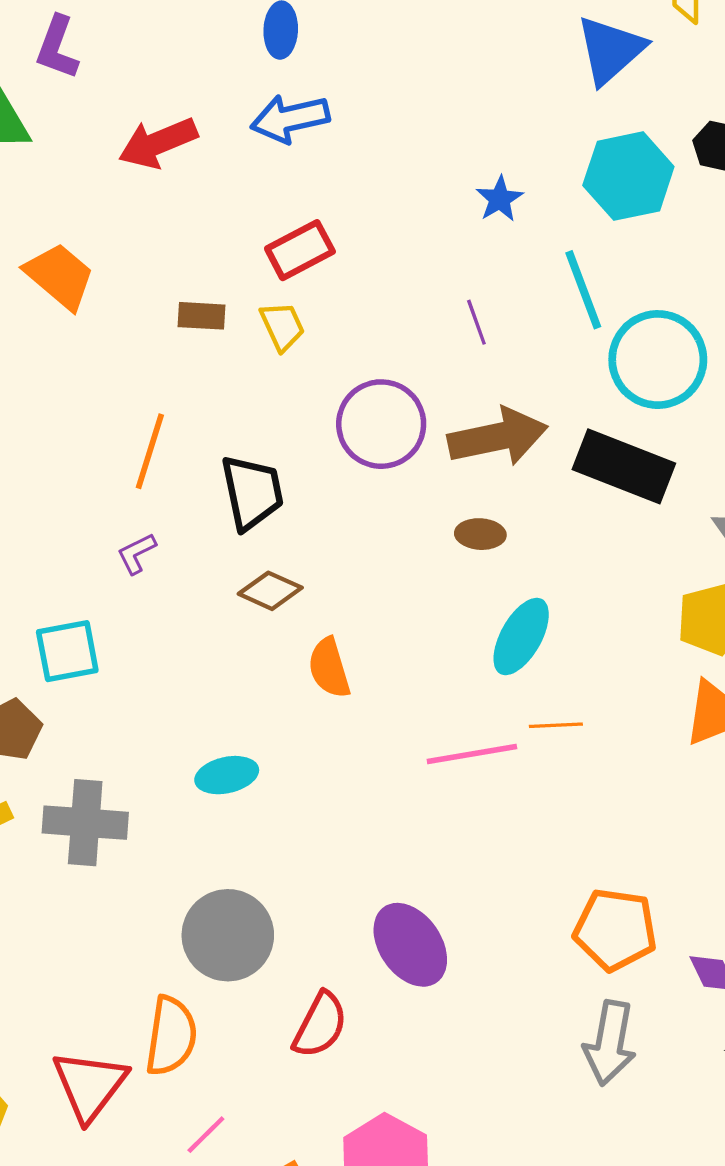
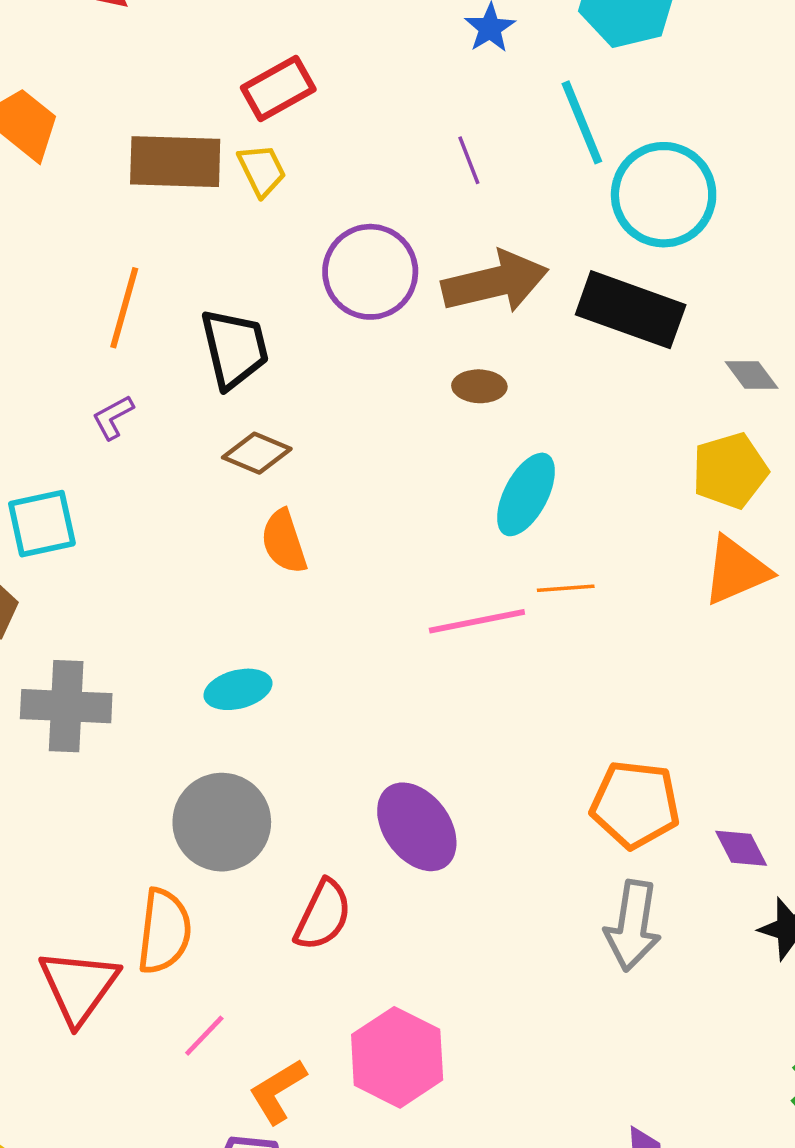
brown rectangle: (201, 316) -> (175, 162), size x1.8
orange semicircle: (329, 668) -> (284, 542), moved
cyan ellipse: (227, 775) -> (238, 689), moved

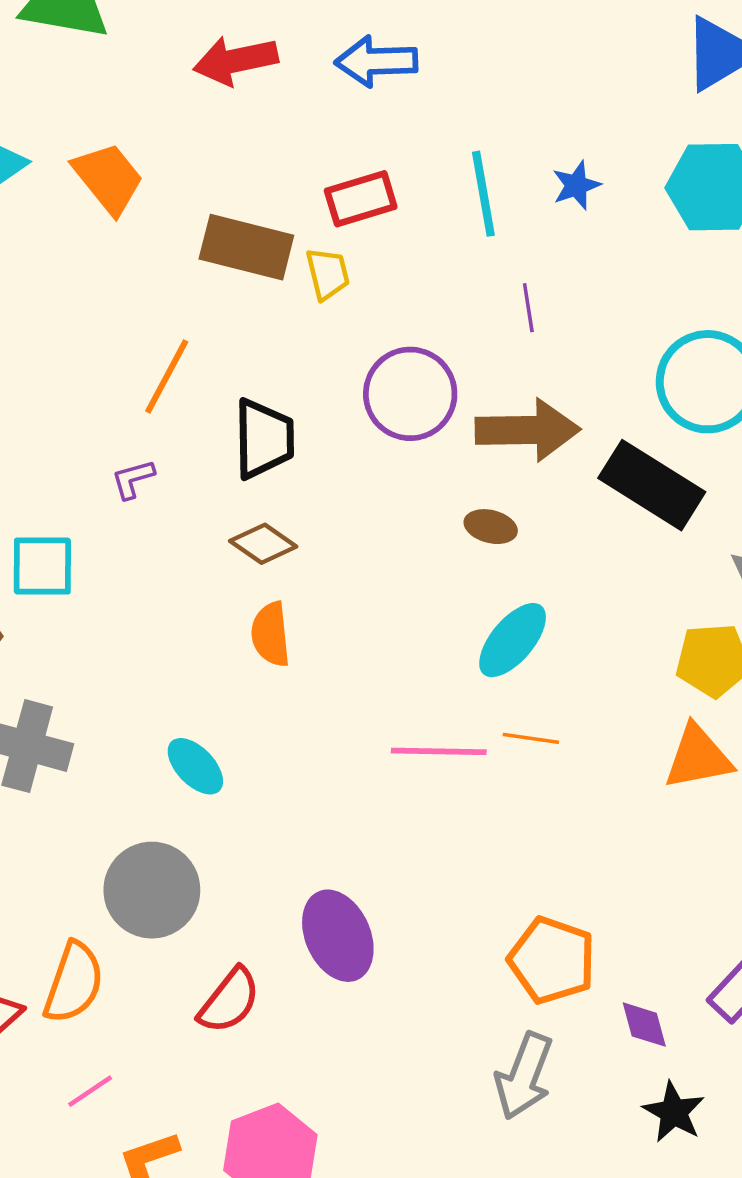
cyan line: (582, 122) -> (483, 194), moved
cyan ellipse: (238, 689) -> (195, 766), turned 48

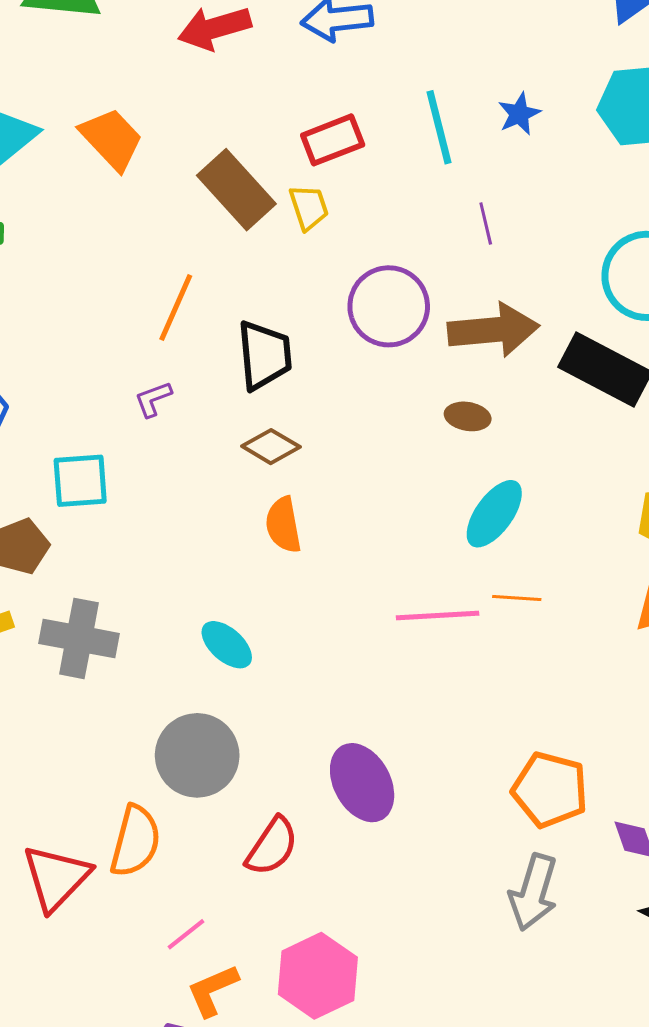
brown rectangle: (246, 247) -> (236, 190), turned 38
pink line: (90, 1091) -> (186, 934), moved

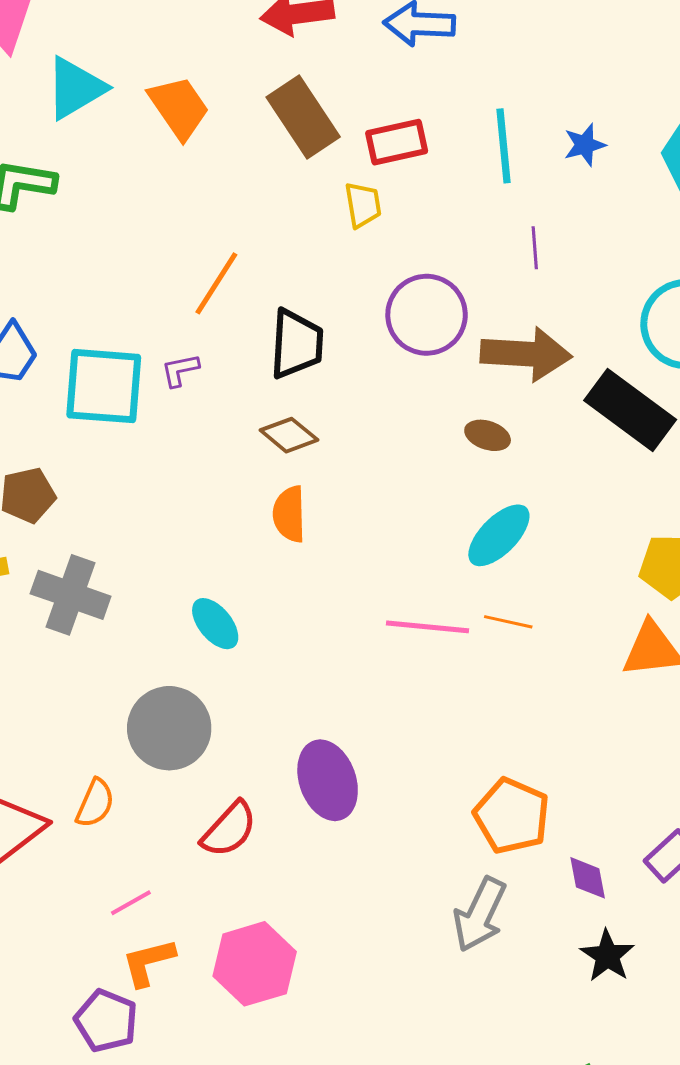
brown rectangle: (236, 190) -> (303, 117), moved
cyan square: (80, 481) -> (104, 386), moved, size x1.4
orange semicircle: (135, 841) -> (95, 803), size x0.7

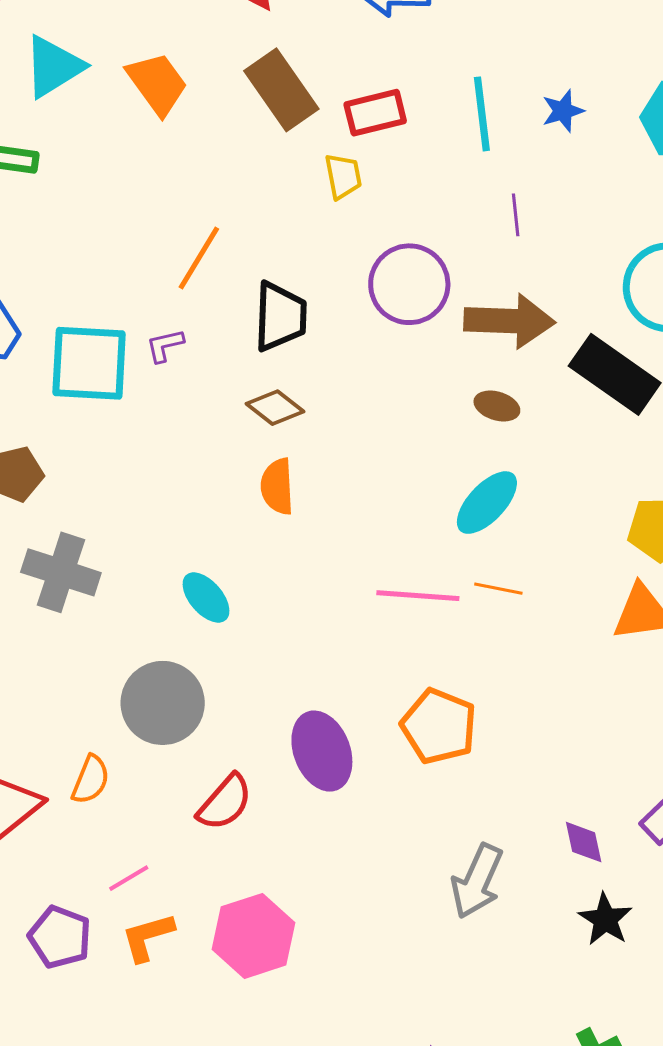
brown ellipse: (488, 435) -> (497, 406), moved
orange pentagon: (512, 816) -> (439, 726), moved
purple pentagon: (106, 1021) -> (60, 937), moved

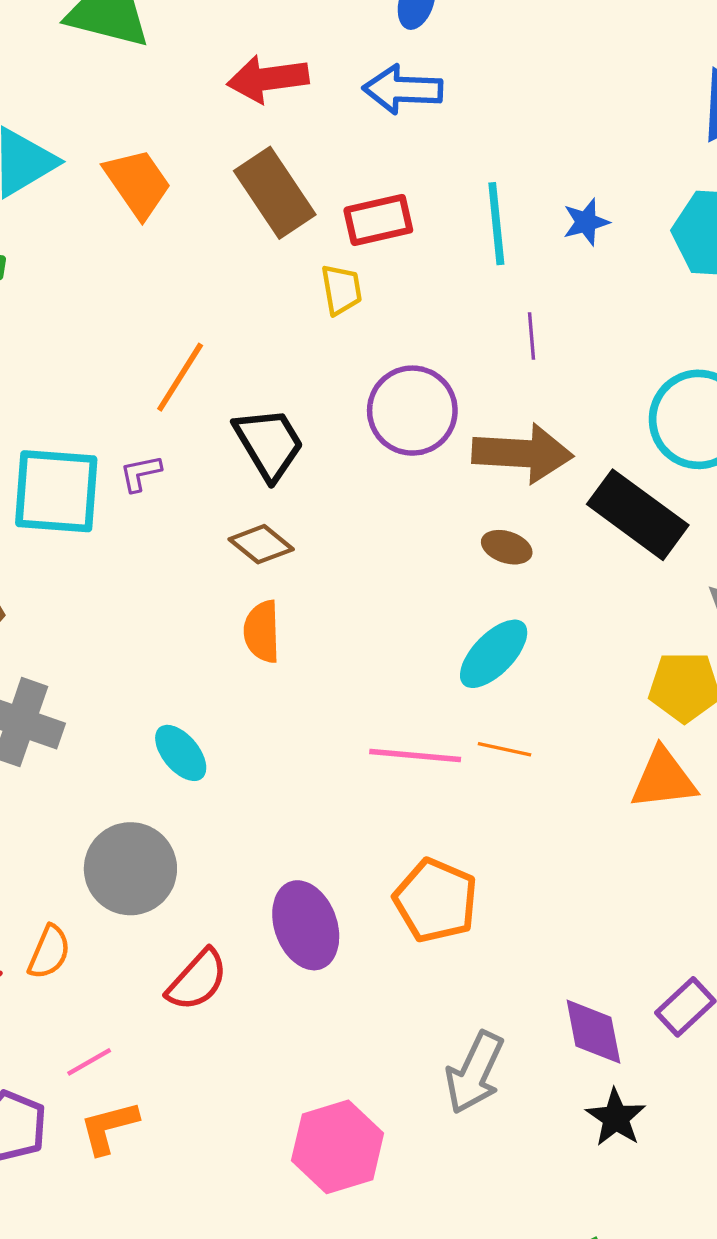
black trapezoid: (280, 317) -> (269, 444), turned -34
purple diamond: (584, 842) -> (593, 1032), size x1.4
pink hexagon: (254, 936) -> (338, 1147), moved

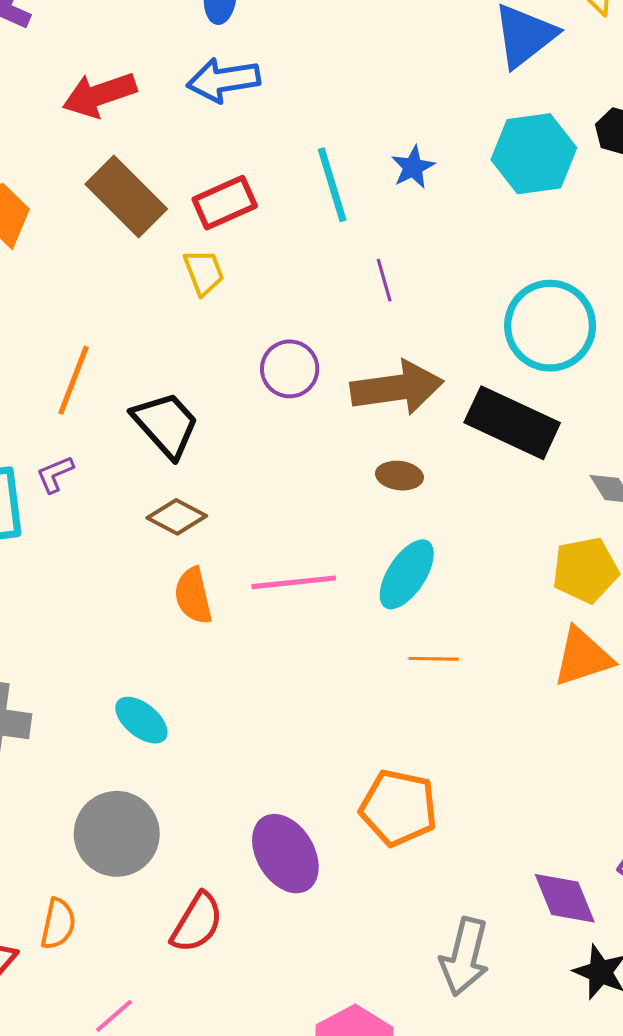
purple circle: (412, 411) -> (290, 369), size x0.7
pink line: (415, 755) -> (294, 582), moved

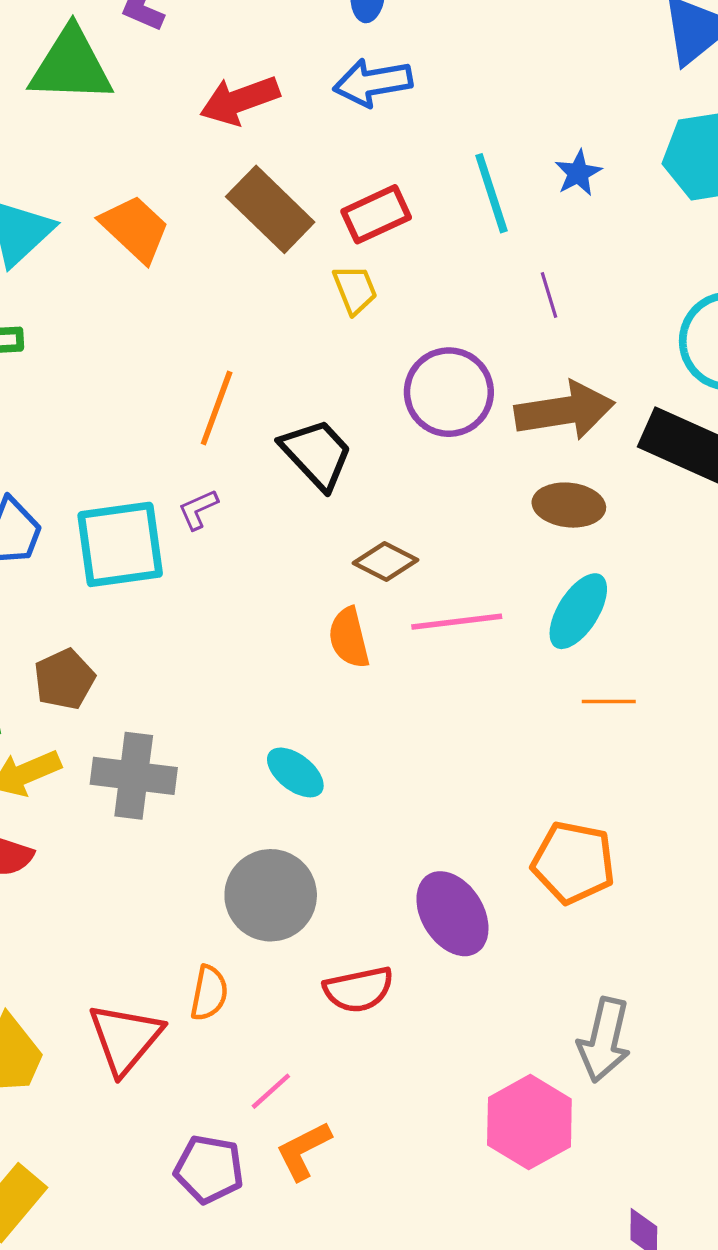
purple circle: (290, 369) -> (449, 392), size x1.4
brown ellipse: (399, 476) -> (569, 505), size x1.4
brown diamond: (177, 517) -> (386, 562), moved
red semicircle: (197, 923) -> (359, 989), turned 48
gray arrow: (465, 957) -> (604, 1040), moved

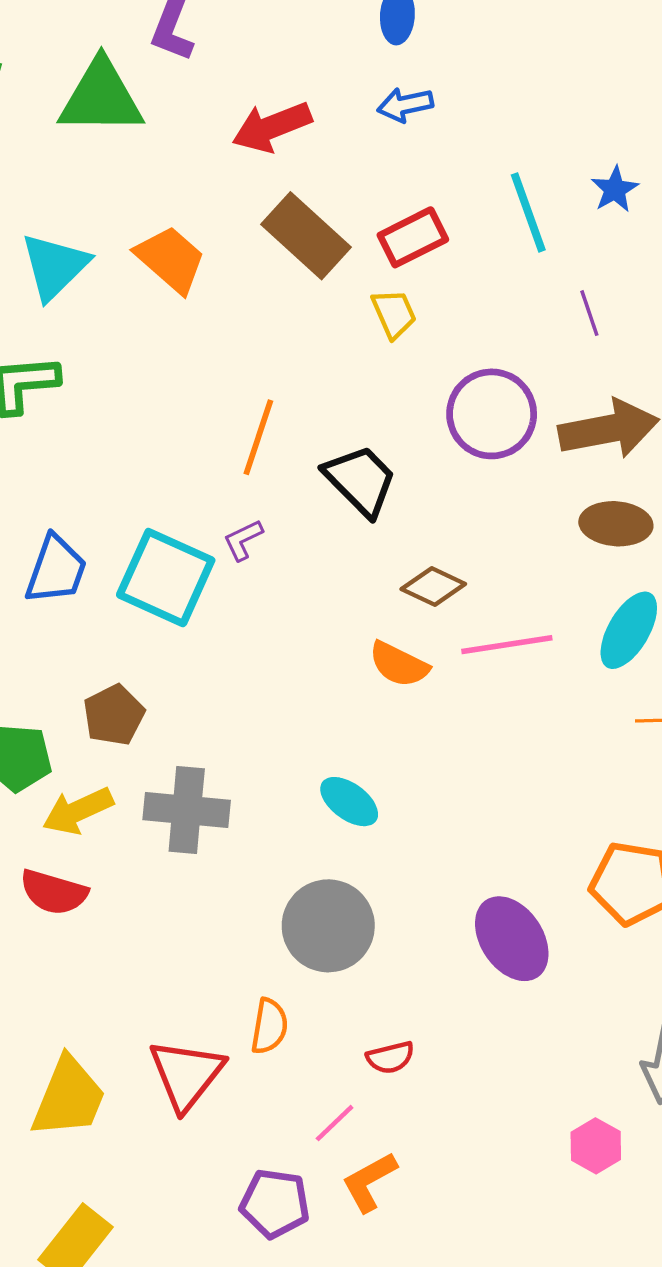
blue arrow: (373, 82) -> (405, 105), size x0.7
cyan square: (120, 544) -> (166, 578), turned 34
orange semicircle: (349, 638) -> (399, 664), turned -48
red semicircle: (359, 989) -> (390, 1057), moved, size x0.7
pink hexagon: (529, 1122) -> (596, 1146), size x0.6

